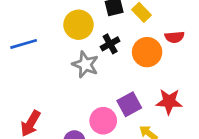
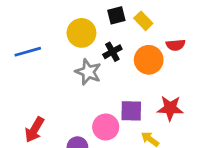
purple square: (129, 104) -> (131, 111), turned 30

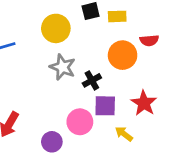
yellow rectangle: (143, 21) -> (117, 16), turned -48
black cross: (112, 52) -> (92, 80), moved
red star: (170, 108) -> (144, 103), turned 30

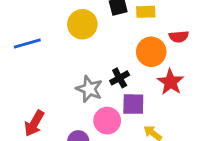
gray star: (63, 67) -> (89, 89), moved
red star: (144, 103) -> (170, 82), moved

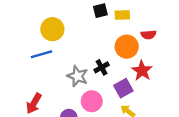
yellow circle: (82, 24) -> (52, 29), moved
blue line: (27, 44) -> (41, 54), moved
purple square: (133, 104) -> (123, 88), moved, turned -30

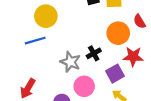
red semicircle: (149, 35) -> (139, 21), turned 64
red star: (142, 71) -> (133, 57), turned -30

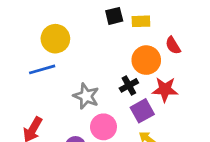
black cross: (94, 53) -> (129, 85), moved

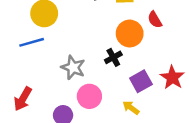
red star: (165, 89) -> (172, 77), moved, turned 30
purple square: (142, 111) -> (141, 81), moved

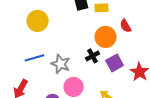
blue line: (32, 42) -> (35, 58), moved
purple square: (141, 81) -> (115, 63), moved

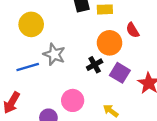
purple square: (115, 63) -> (120, 73), turned -30
gray star: (61, 64) -> (54, 54), moved

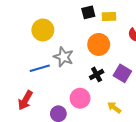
orange circle: (110, 43) -> (99, 44), moved
black cross: (95, 65) -> (97, 74), moved

